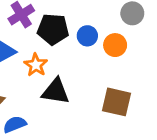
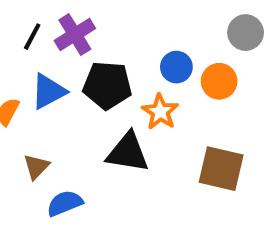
black pentagon: (53, 29) -> (107, 85), moved
orange star: (36, 65) -> (160, 112), moved

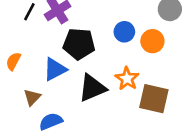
blue triangle: (48, 91) -> (55, 69), moved
orange star: (160, 112) -> (127, 79), moved
black triangle: (128, 152) -> (92, 88), turned -32

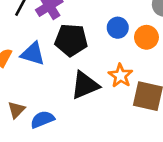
blue triangle: (55, 69) -> (33, 54), moved, turned 45
brown triangle: (32, 97) -> (16, 110), moved

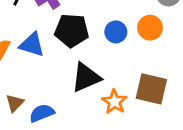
blue circle: (118, 28) -> (116, 32), moved
orange star: (120, 76) -> (114, 102), moved

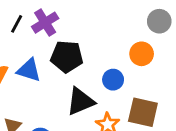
blue circle: (116, 32) -> (113, 80), moved

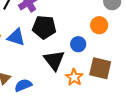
black triangle: (80, 101) -> (54, 60), turned -45

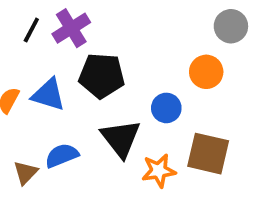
orange star: (74, 77) -> (159, 171), turned 30
blue semicircle: (23, 85) -> (62, 155), moved

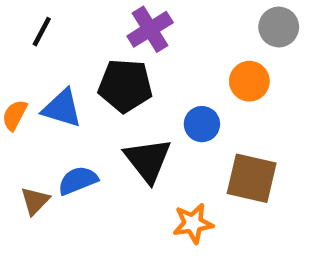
purple cross: (71, 28) -> (150, 29), moved
orange star: (159, 171) -> (193, 223), moved

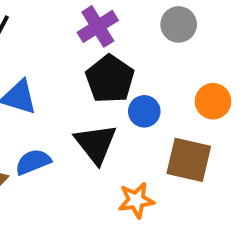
gray circle: (279, 27) -> (179, 24), moved
orange circle: (249, 81) -> (213, 101), moved
black pentagon: (125, 86) -> (110, 79), moved, turned 30

